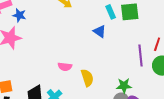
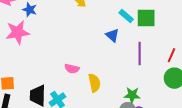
cyan rectangle: (111, 12) -> (126, 16), turned -32
purple line: (141, 55) -> (140, 53), moved

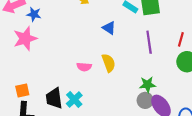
blue triangle: (112, 35) -> (109, 28), moved
yellow semicircle: (94, 83) -> (109, 63), moved

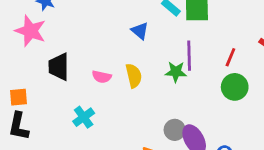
pink star: (25, 39) -> (30, 31), turned 30
green star: (147, 85) -> (176, 72), moved
black trapezoid: (54, 98) -> (59, 67), moved

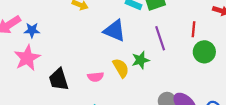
pink star: (30, 31) -> (27, 58), turned -30
blue triangle: (140, 31) -> (115, 31), size x1.5
green star: (176, 72) -> (140, 60), moved

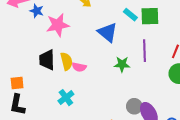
pink star: (27, 58) -> (58, 25), moved
yellow semicircle: (121, 68) -> (66, 61), moved

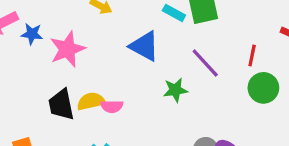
purple line: (144, 51) -> (205, 63), turned -30
yellow semicircle: (66, 61) -> (91, 101), turned -78

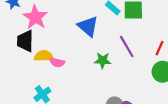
pink star: (67, 49) -> (35, 17), turned -30
black trapezoid: (61, 105) -> (25, 41), moved

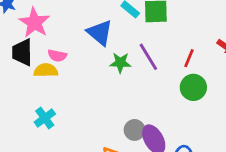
green star: (103, 60) -> (120, 63), moved
pink semicircle: (57, 62) -> (57, 56), moved

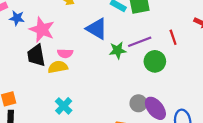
purple line: (148, 57) -> (140, 42), turned -70
red line: (189, 58) -> (173, 37), turned -32
green circle: (193, 87) -> (155, 61), moved

